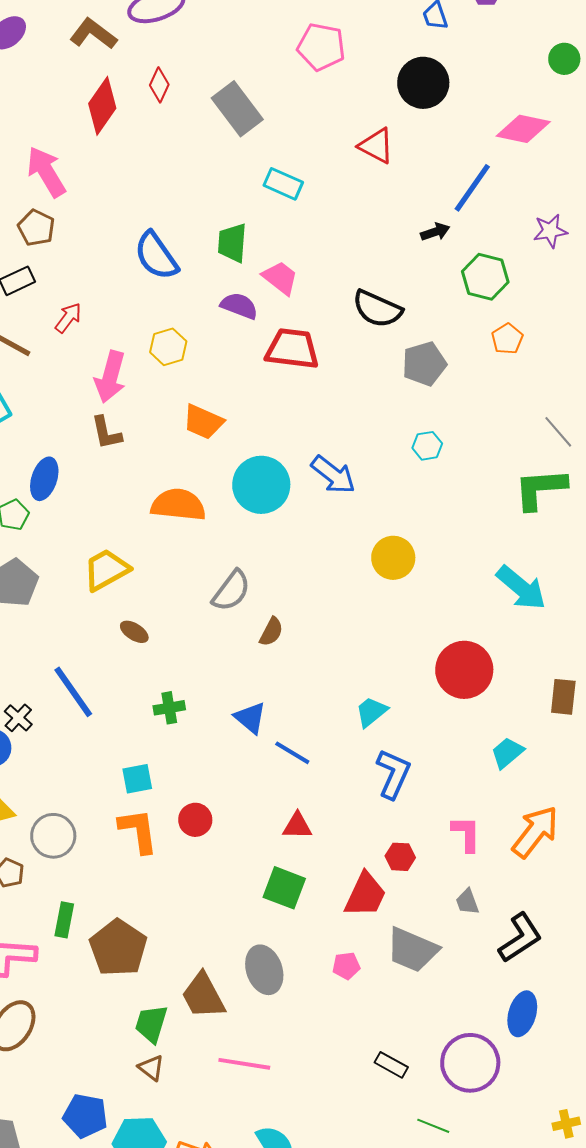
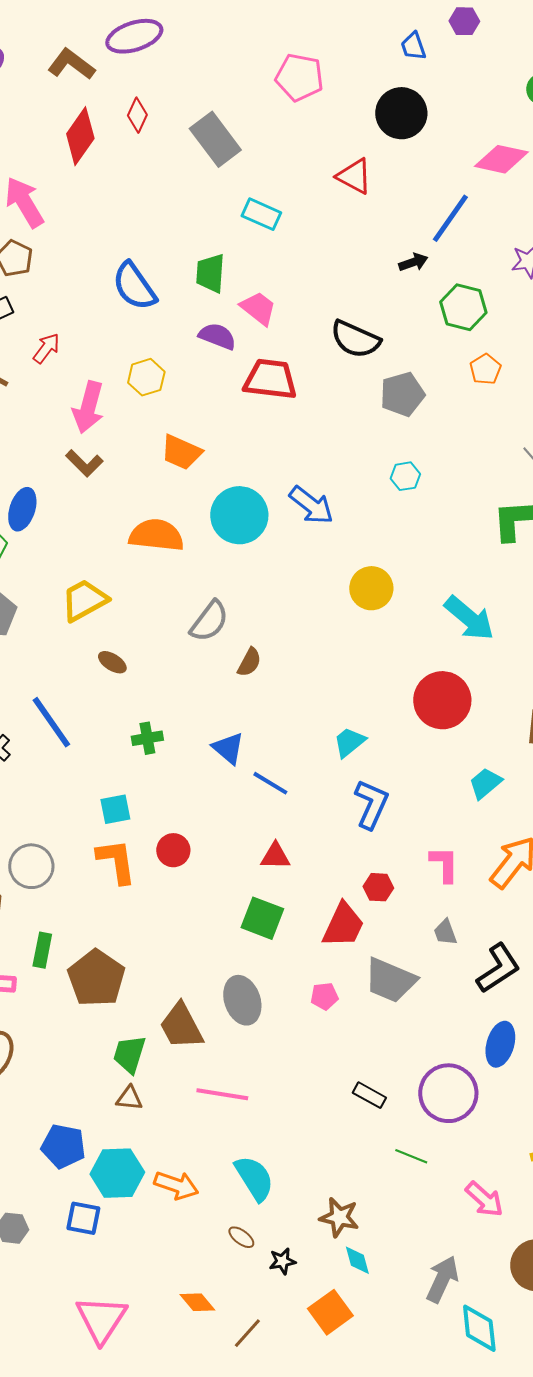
brown L-shape: (106, 433) -> (84, 463), turned -33
cyan arrow: (521, 588) -> (469, 618), moved
brown triangle: (151, 1068) -> (129, 1098), turned -32

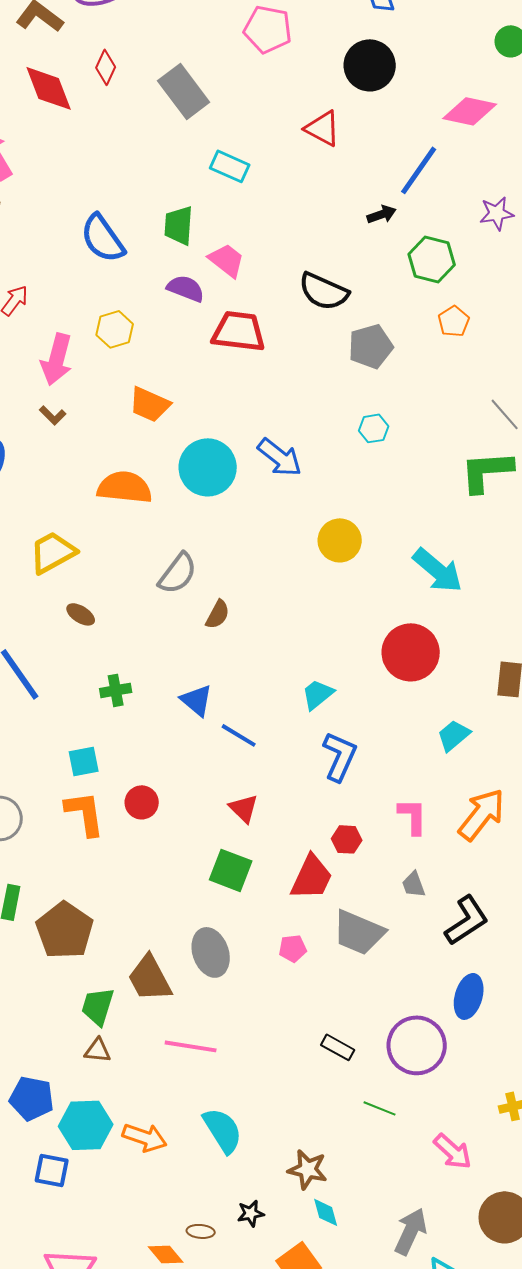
red diamond: (80, 136) -> (49, 88), turned -56
brown L-shape: (84, 463) -> (53, 415), size x0.7
red triangle: (275, 856) -> (244, 808), turned 44
brown ellipse: (241, 1237) -> (201, 1231), moved, turned -32

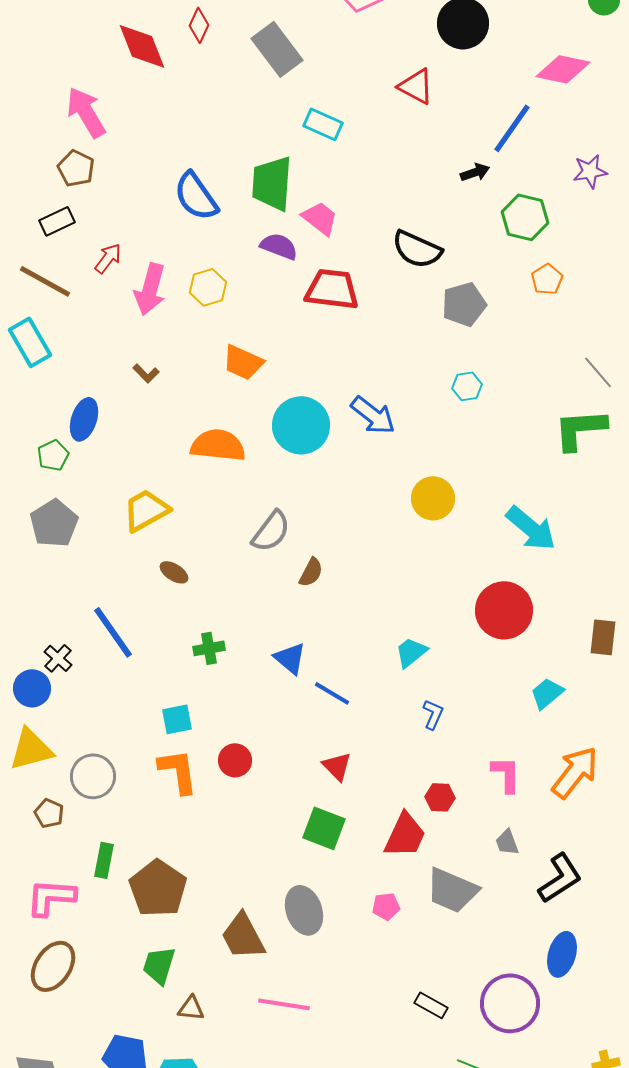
green trapezoid: (179, 225) -> (272, 183), size x1.4
pink arrow: (57, 359) -> (150, 289), moved
blue L-shape: (340, 756) -> (433, 714), size x0.6
green trapezoid: (98, 1006) -> (159, 965), moved

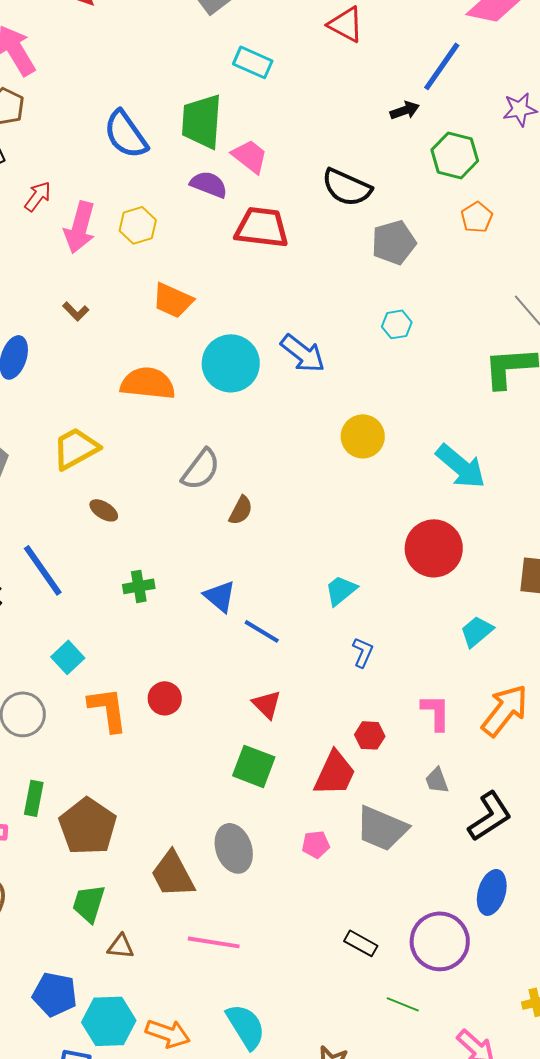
cyan square: (177, 719) -> (68, 657), moved, turned -32

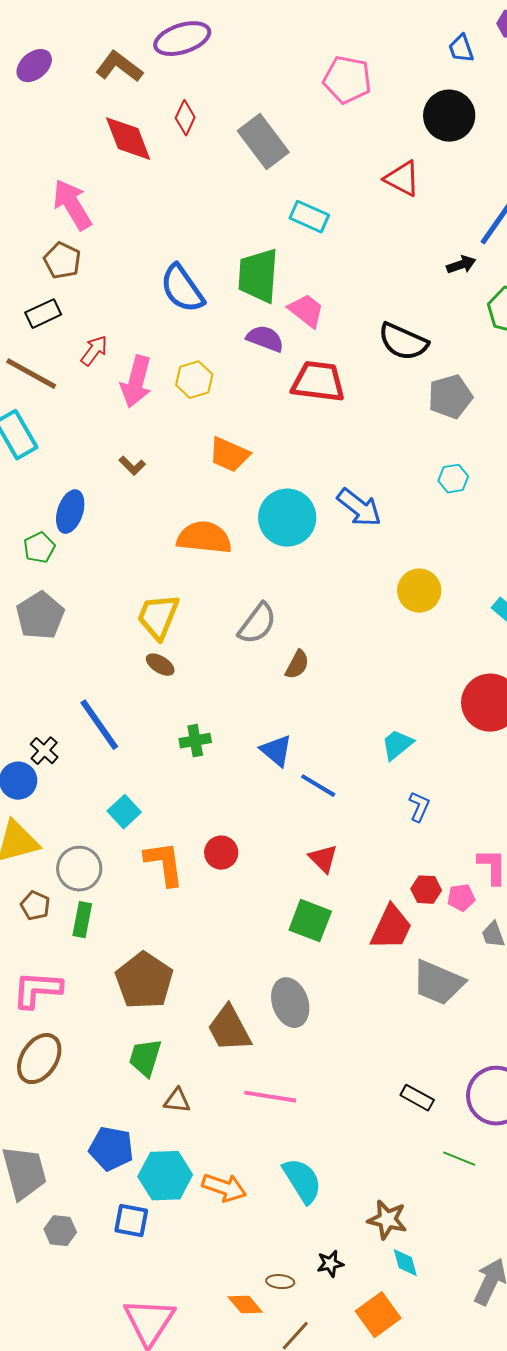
yellow trapezoid: (76, 448) -> (158, 617), moved, turned -39
green rectangle: (34, 798) -> (82, 920), moved
pink pentagon: (316, 844) -> (461, 898), moved

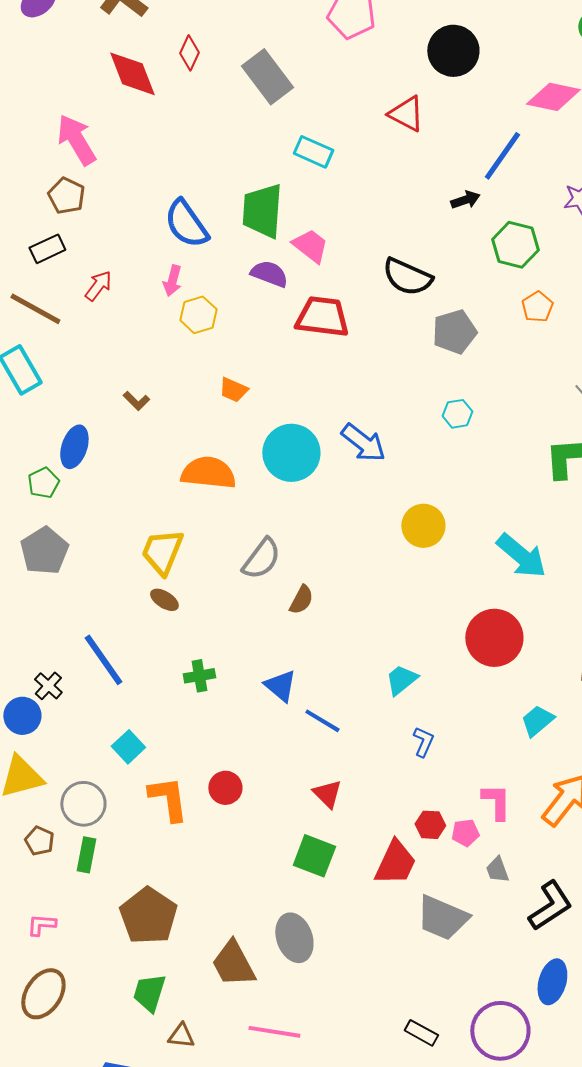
pink arrow: (136, 382) -> (172, 281), moved, size x0.6
orange trapezoid: (229, 455) -> (233, 390), size x0.7
pink L-shape: (37, 990) -> (41, 925), size x0.6

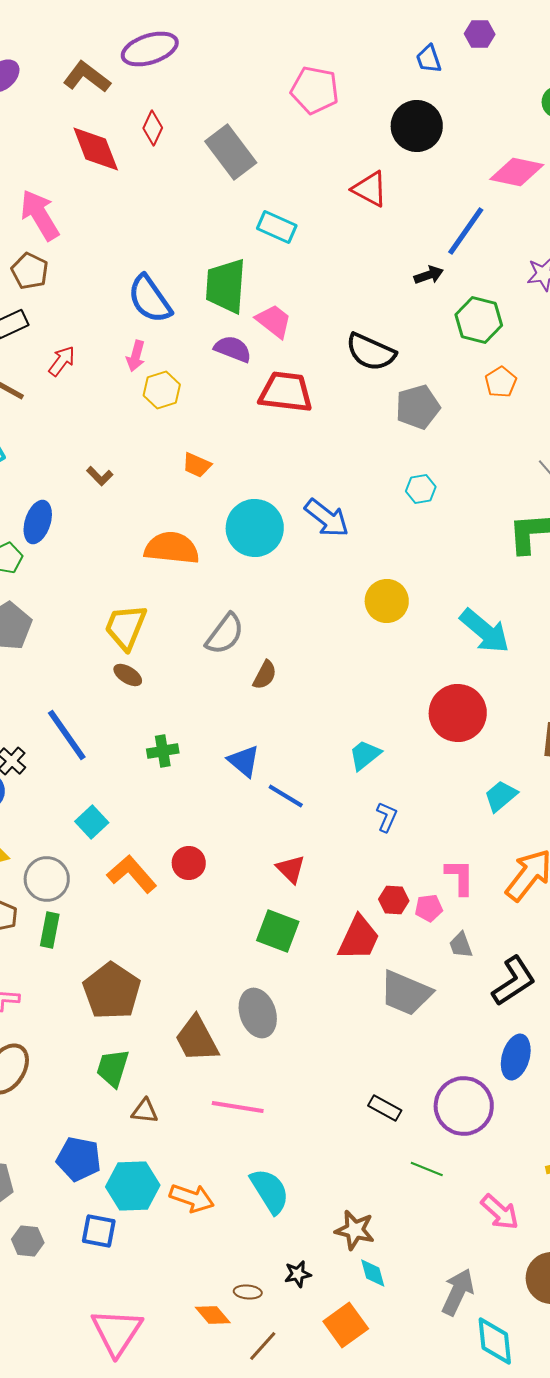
orange L-shape: (168, 799) -> (132, 874), turned -33

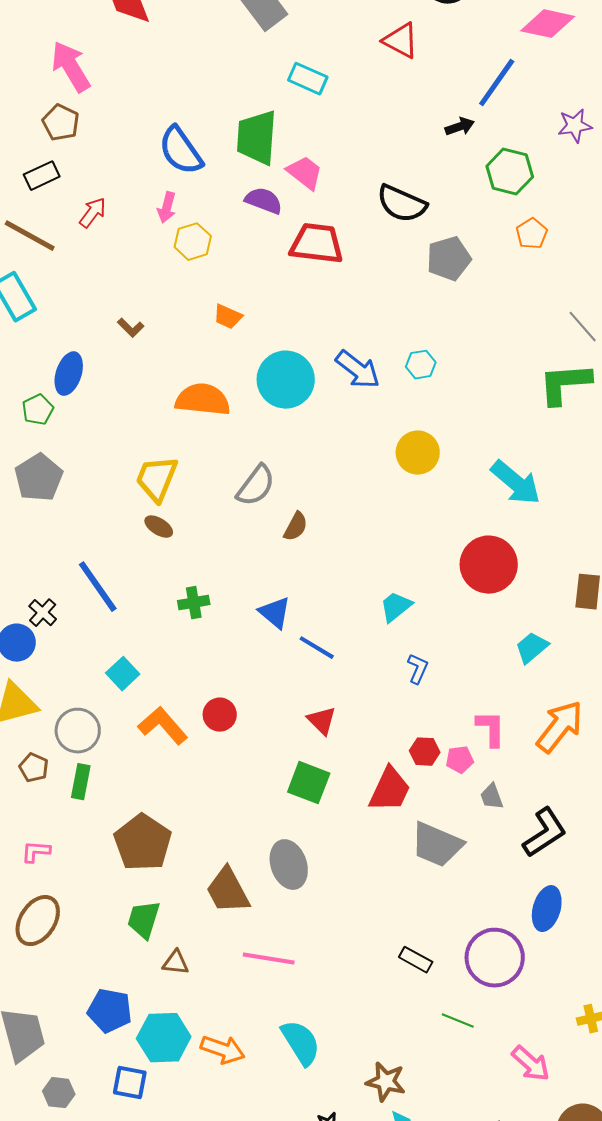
cyan hexagon: (421, 489) -> (421, 365), moved

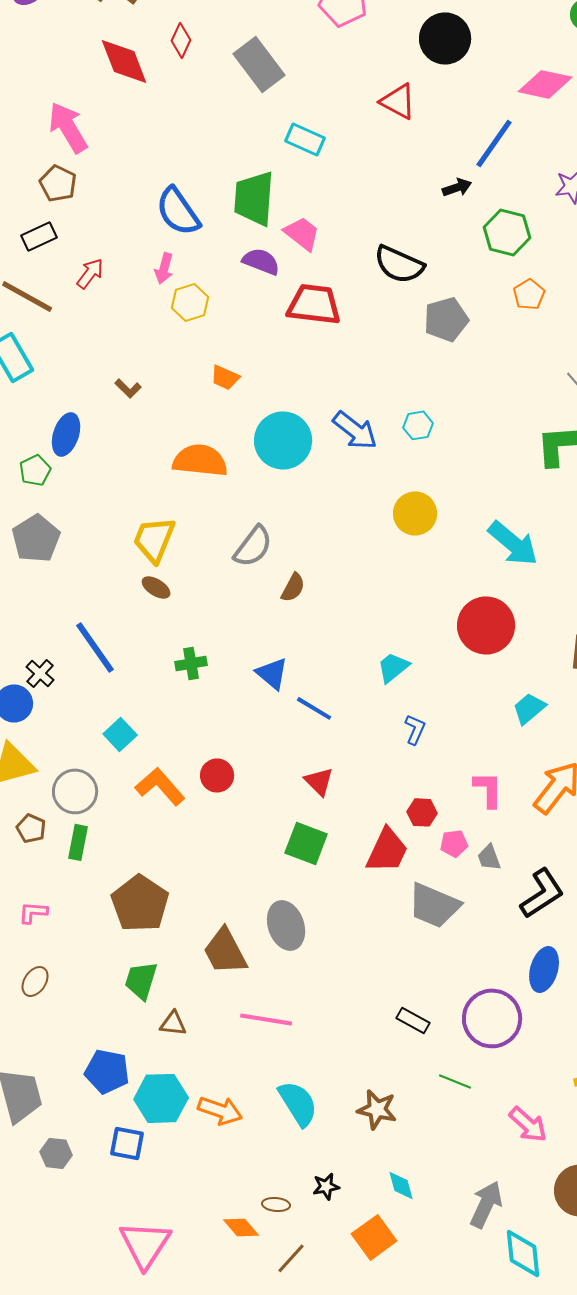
pink pentagon: (460, 760) -> (454, 843), moved
brown ellipse: (38, 921) -> (35, 981), size x0.6
brown star: (386, 1082) -> (377, 1109), moved

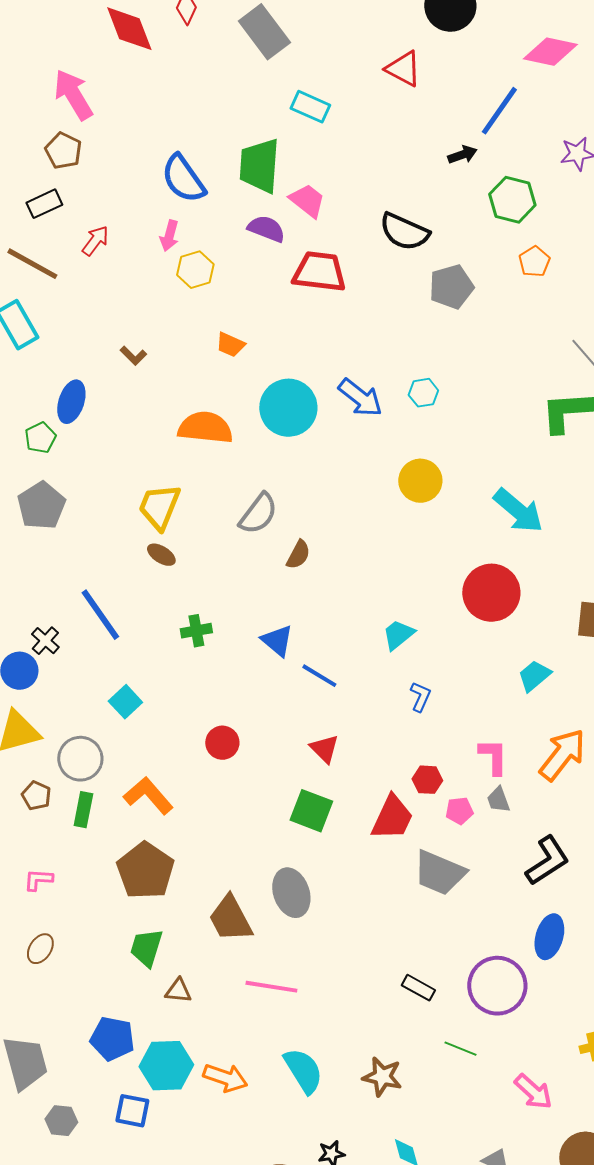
orange L-shape: (160, 786) -> (148, 796), moved
gray trapezoid: (489, 857) -> (498, 800), moved

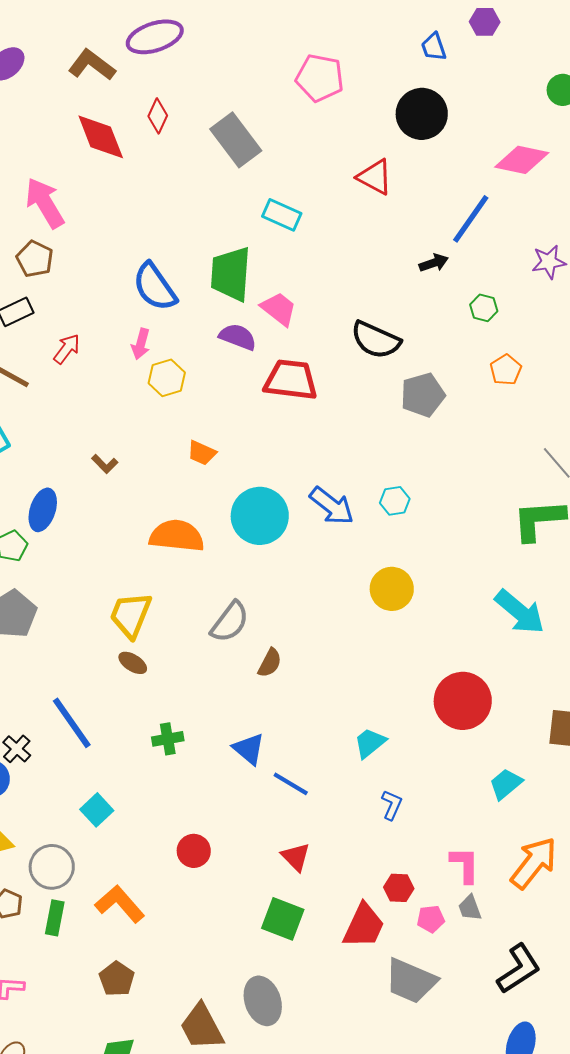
green hexagon: (512, 200) -> (484, 308), size x0.6
cyan arrow: (518, 511) -> (520, 612), moved
brown pentagon: (145, 871) -> (117, 979), size x0.6

